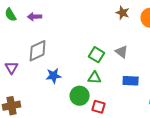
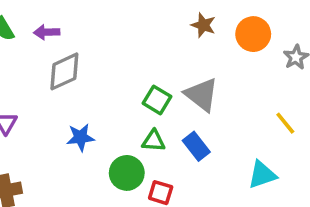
gray diamond: (38, 51) -> (64, 71), moved
gray triangle: (122, 52) -> (202, 95), size x1.5
blue rectangle: (131, 81) -> (196, 146), moved, turned 49

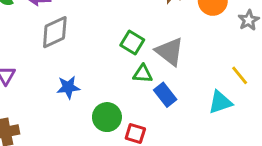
green square: (157, 100) -> (132, 43), moved
green triangle: (153, 141) -> (143, 74), moved
cyan triangle: (262, 175) -> (220, 102), moved

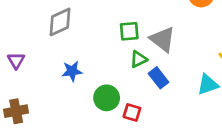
green square: (132, 43) -> (129, 31), turned -36
green triangle: (143, 74) -> (139, 59), turned -30

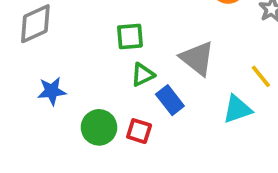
gray triangle: (163, 39) -> (197, 58), moved
red square: (132, 112) -> (139, 131), moved

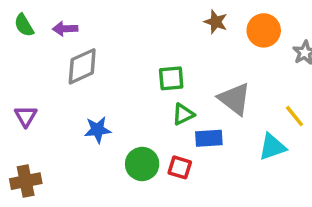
blue rectangle: (170, 100) -> (209, 138), turned -56

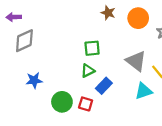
green square: (171, 78) -> (92, 48), moved
gray triangle: (235, 99) -> (136, 61), moved
blue rectangle: (209, 138) -> (104, 86), turned -42

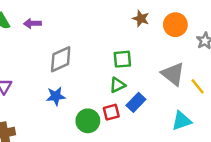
gray diamond: (24, 41) -> (61, 59), moved
cyan triangle: (144, 91) -> (182, 121), moved
red square: (86, 104) -> (111, 112), moved, turned -32

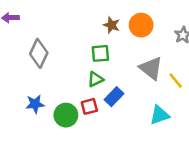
brown star: (141, 18) -> (112, 25), moved
orange circle: (175, 25) -> (141, 25), moved
gray diamond: (61, 59) -> (39, 53), turned -40
blue star: (56, 96) -> (35, 104), moved

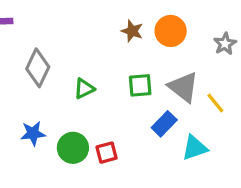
green square: (100, 53) -> (140, 85), moved
green triangle: (95, 79) -> (84, 89), moved
blue rectangle: (114, 97) -> (164, 124), moved
red square: (89, 106) -> (107, 153), moved

